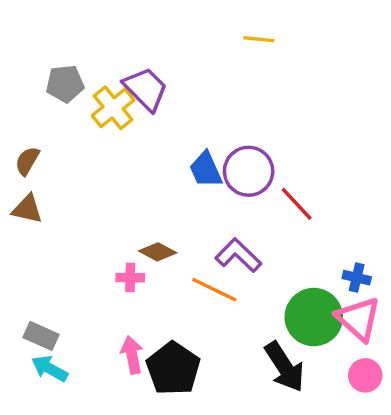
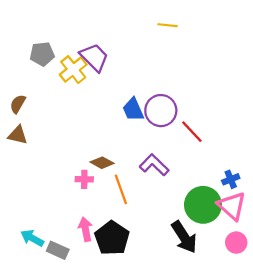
blue cross: (357, 278) -> (231, 179), turned -35
orange line: (214, 290) -> (121, 189), moved, turned 44
gray rectangle: (41, 336) -> (58, 250), moved

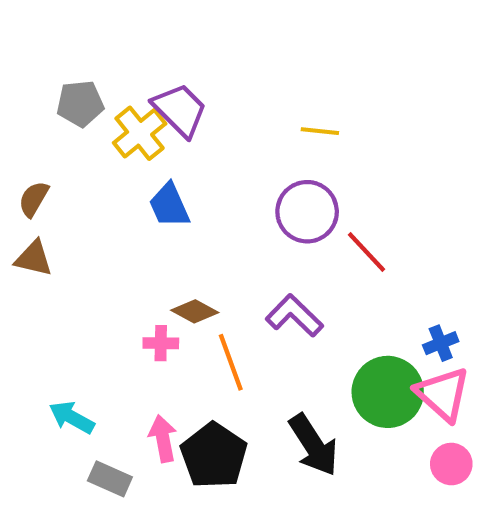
yellow line: (167, 25) -> (320, 131), moved
blue trapezoid: (133, 109) -> (169, 205), moved
black arrow: (184, 237) -> (313, 445), moved
cyan arrow: (32, 238) -> (72, 417), moved

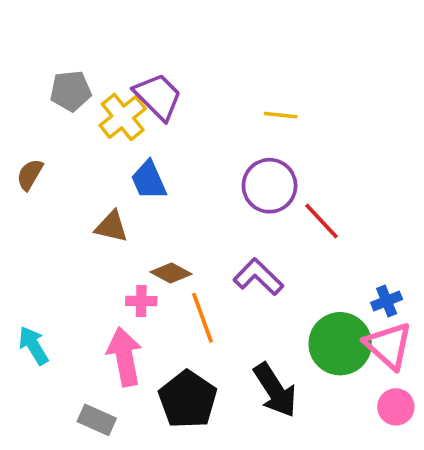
brown triangle: (34, 258) -> (112, 227), moved
cyan arrow: (72, 417) -> (33, 346), moved, turned 30
pink arrow: (163, 439) -> (125, 357), moved, size x1.4

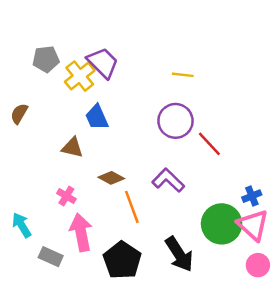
pink cross: (141, 301) -> (66, 196), moved, turned 30
gray rectangle: (97, 420) -> (51, 257), moved

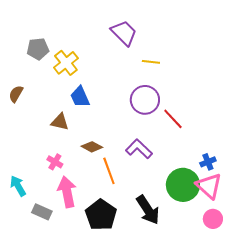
purple trapezoid: (103, 63) -> (124, 33), moved

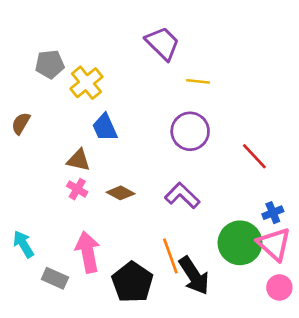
red line: (173, 119) -> (254, 156), moved
pink cross: (55, 162) -> (77, 189), moved
orange line: (109, 171) -> (170, 256), moved

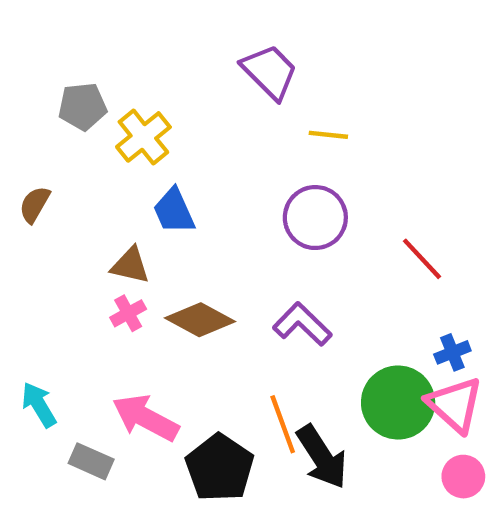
pink cross: (77, 189) -> (128, 313), turned 30
brown diamond: (121, 193) -> (200, 320), size x1.4
pink arrow: (88, 252) -> (146, 418), turned -51

